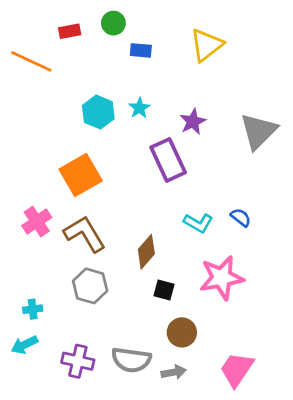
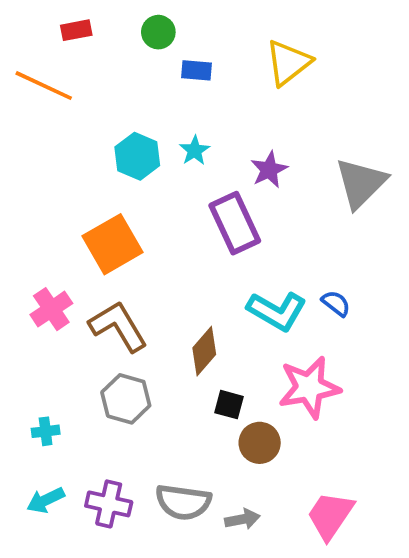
red rectangle: (70, 31) -> (76, 30), moved
cyan L-shape: (198, 223) -> (277, 311), size x1.4
brown circle: (182, 332) -> (260, 443), moved
cyan arrow: (24, 345) -> (46, 500), moved

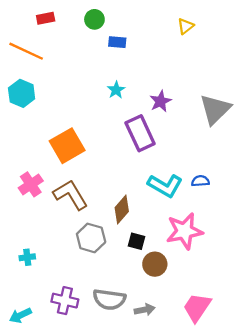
yellow triangle: (288, 63) -> (186, 26), moved, size x0.6
cyan hexagon: (137, 156) -> (22, 93), moved
blue semicircle: (336, 303) -> (200, 181), turned -42
gray hexagon: (126, 399) -> (91, 238), moved
cyan arrow: (46, 500) -> (20, 315), moved

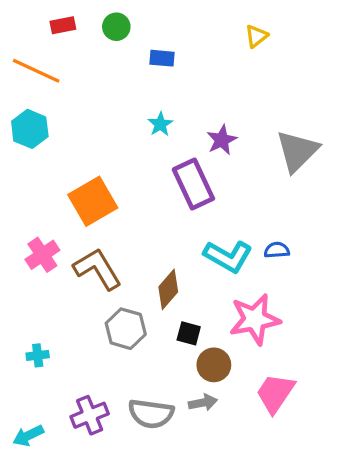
green circle: (94, 19) -> (116, 27), moved
purple cross: (65, 301) -> (90, 415), turned -35
pink trapezoid: (197, 307) -> (275, 393), moved
gray arrow: (145, 310) -> (203, 403), moved

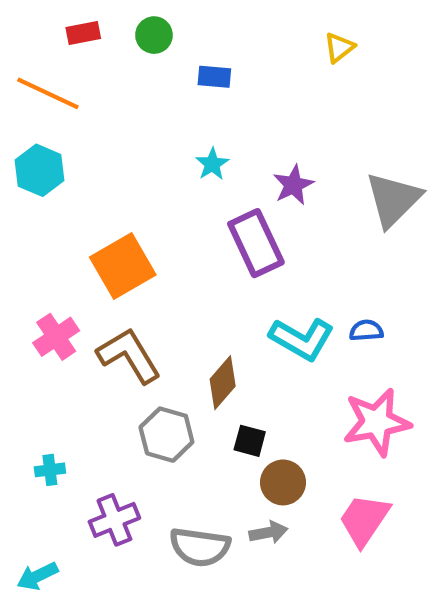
pink star: (255, 319) -> (377, 422), moved
purple cross: (90, 415) -> (114, 520), moved

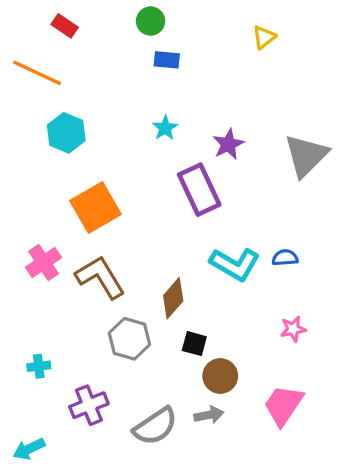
red rectangle: (83, 33) -> (65, 26), turned 45
green circle: (154, 35) -> (151, 21), moved
cyan hexagon: (40, 170) -> (66, 133), moved
pink star: (377, 422) -> (293, 329), size x0.5
gray semicircle: (200, 547) -> (155, 426), turned -42

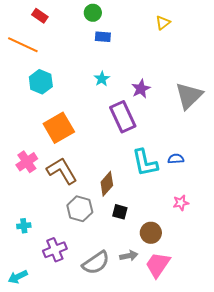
cyan L-shape: (235, 264) -> (145, 163), turned 48
brown circle: (220, 376) -> (151, 233), moved
pink trapezoid: (283, 405) -> (158, 265), moved

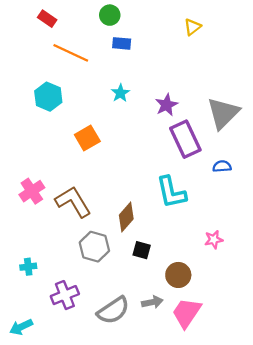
orange line: (23, 45) -> (71, 53), moved
purple rectangle: (123, 117) -> (185, 139), moved
orange square: (59, 128) -> (87, 138), moved, size x0.7
blue semicircle: (176, 159) -> (222, 166), moved

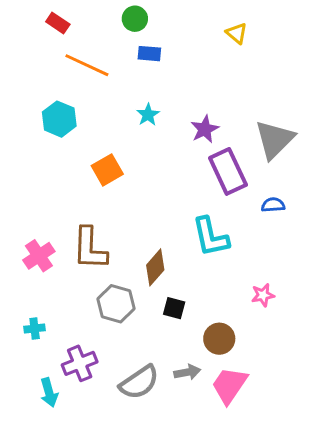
yellow triangle: (192, 27) -> (237, 33), turned -42
pink cross: (32, 191) -> (39, 256), moved
brown L-shape: (73, 202) -> (90, 248), turned -147
cyan arrow: (21, 327) -> (49, 392), moved, turned -80

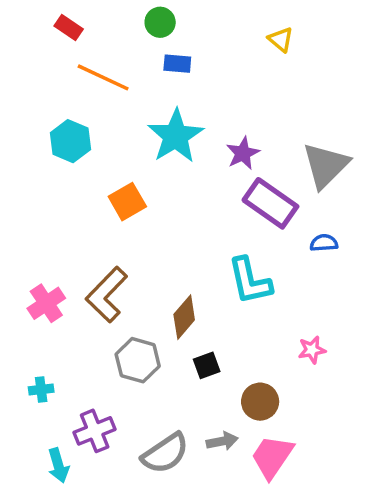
cyan star: (148, 115) -> (176, 136), size x2.0
purple rectangle: (228, 171) -> (270, 203), turned -30
brown L-shape: (90, 248) -> (107, 295), turned 42
black square: (174, 308) -> (207, 365), turned -35

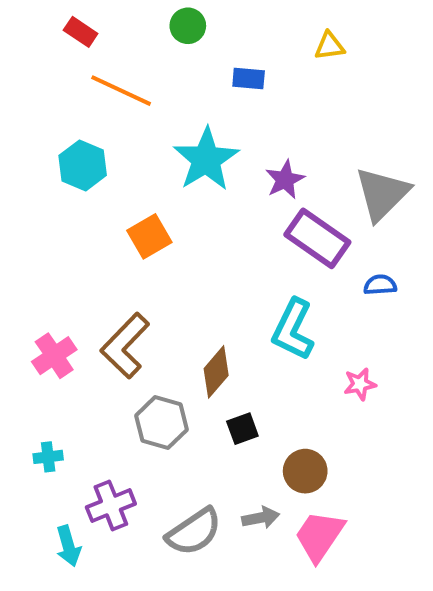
yellow triangle: (281, 39) -> (330, 46), turned -48
blue rectangle: (177, 64) -> (249, 78), moved
cyan L-shape: (250, 281) -> (293, 329), turned 38
pink star: (312, 350) -> (360, 384), moved

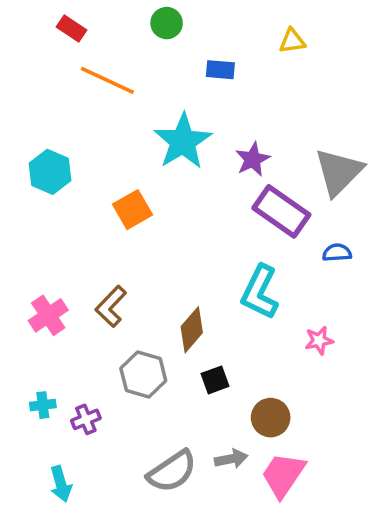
cyan hexagon: (83, 165) -> (50, 172), moved
brown L-shape: (125, 346) -> (111, 306), size x0.7
purple cross: (111, 506) -> (86, 419), moved, size x0.7

